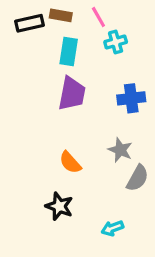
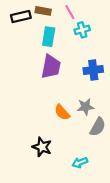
gray star: (120, 150) -> (85, 107), turned -30
orange semicircle: (70, 162) -> (62, 112), moved

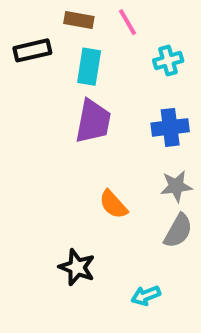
black rectangle: (21, 17) -> (32, 50), moved
cyan cross: (82, 30) -> (168, 61), moved
gray star: (85, 107) -> (176, 186), moved

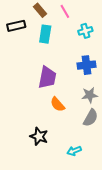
brown rectangle: (79, 20) -> (40, 10), turned 40
purple trapezoid: (93, 121) -> (47, 77), moved

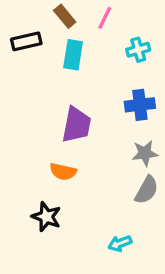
pink line: (65, 11) -> (105, 18), turned 56
orange semicircle: (58, 104) -> (63, 172), moved, turned -35
black star: (39, 136) -> (46, 217), moved

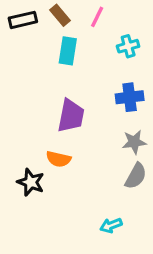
black rectangle: (26, 41) -> (23, 20), moved
black star: (46, 217) -> (31, 182), moved

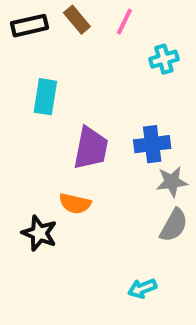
cyan rectangle: (68, 51) -> (45, 97), moved
blue cross: (130, 97) -> (152, 144), moved

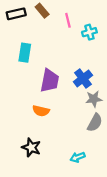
pink line: (124, 22) -> (68, 20), moved, turned -40
blue cross: (152, 144) -> (83, 78), turned -30
black star: (39, 233) -> (31, 147), moved

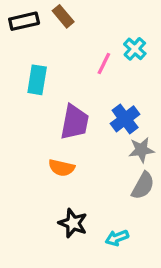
pink line: (68, 20) -> (104, 64), moved, turned 40
cyan cross: (89, 32) -> (135, 49), turned -32
black star: (31, 147) -> (73, 223), moved

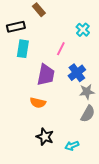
black rectangle: (24, 21) -> (16, 27), moved
pink line: (104, 64) -> (61, 49), moved

